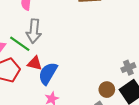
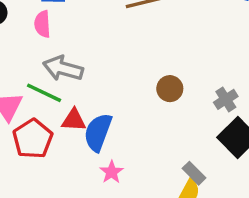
gray arrow: (34, 31) -> (63, 68), turned 110
brown circle: (107, 90) -> (170, 89), moved

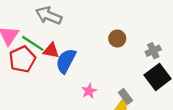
green line: (44, 93) -> (33, 43), moved
pink star: (112, 172) -> (89, 91), moved

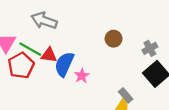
pink star: (89, 91) -> (82, 76), moved

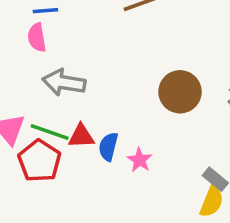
brown circle: (114, 39) -> (180, 92), size x1.5
blue semicircle: (64, 64) -> (108, 147), size x0.7

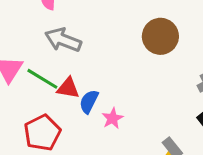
brown circle: (180, 92) -> (160, 36), moved
red pentagon: (40, 161) -> (42, 133), moved

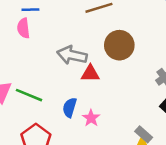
gray arrow: (63, 40) -> (72, 55), moved
red triangle: (68, 88) -> (90, 74), moved

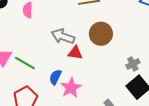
pink star: (91, 118) -> (71, 88), size x1.5

